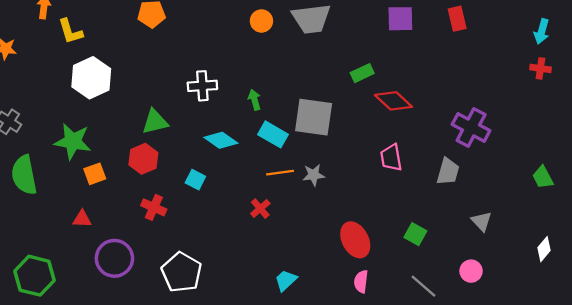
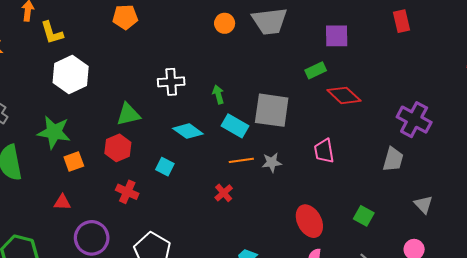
purple square: (400, 19) -> (337, 36), moved
pink trapezoid: (391, 158) -> (324, 151), moved

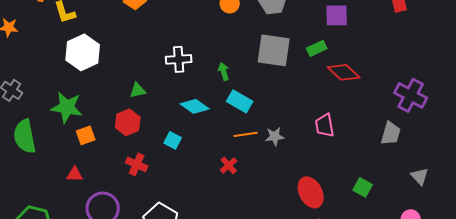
gray square: (272, 110) -> (274, 50), moved
green triangle: (128, 114) -> (138, 90), size x0.7

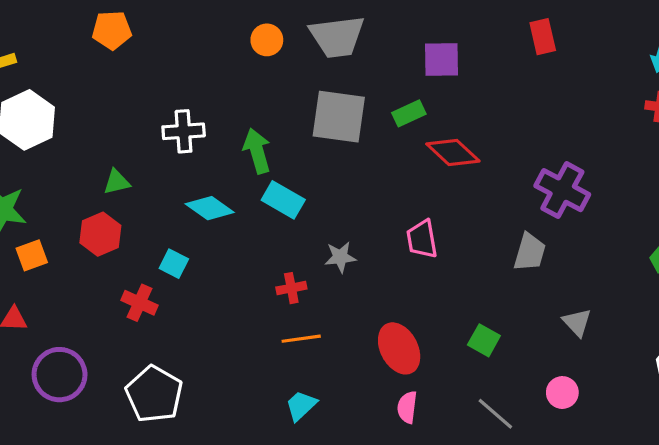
green arrow: (224, 71) -> (257, 151), size x1.5
orange line: (246, 134) -> (301, 339), moved
red cross: (137, 164) -> (140, 303), moved
red cross: (229, 165) -> (291, 288), moved, turned 30

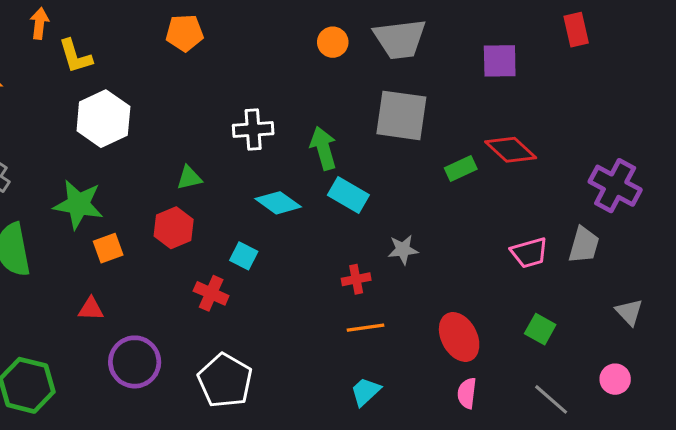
red rectangle: (543, 37) -> (576, 30), moved
green rectangle: (409, 113) -> (461, 168), moved
pink trapezoid: (422, 239) -> (529, 253), moved, turned -96

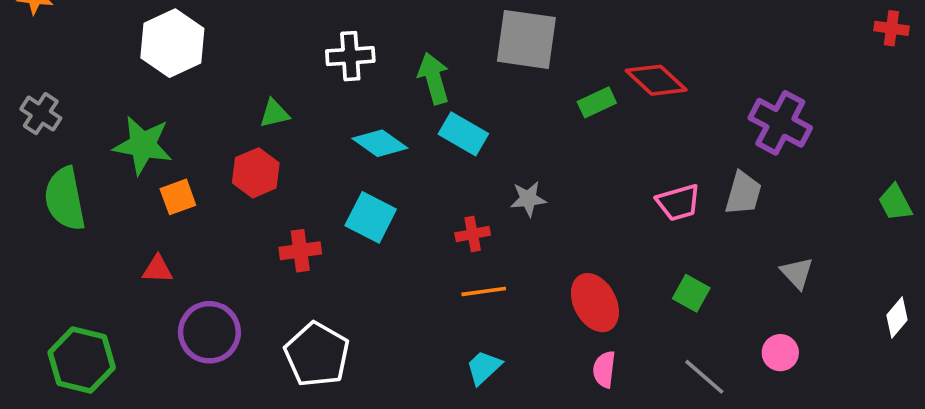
cyan square: (244, 256) -> (371, 217), moved, size x1.5
red cross: (211, 293) -> (300, 251), turned -32

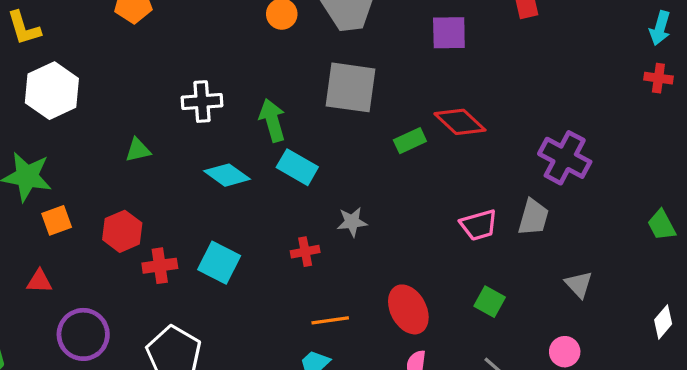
red hexagon: (256, 173) -> (122, 231), moved
cyan square: (371, 217) -> (219, 263), moved
orange line: (484, 291) -> (330, 320), moved

